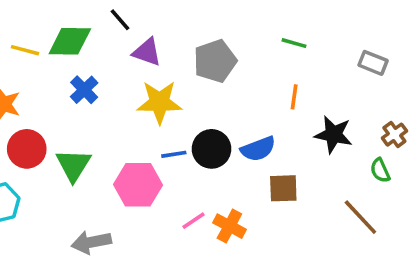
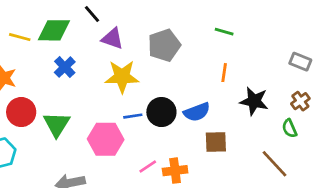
gray rectangle: (373, 63) -> (300, 62), moved
orange cross: (229, 226) -> (175, 171), turned -35

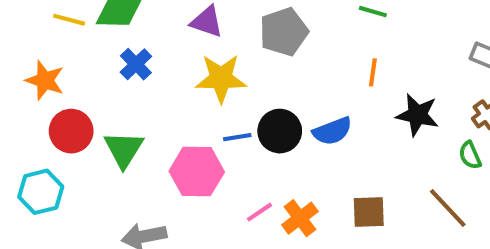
brown square: (216, 142) -> (369, 212), moved
orange cross: (175, 171) -> (300, 218), turned -30

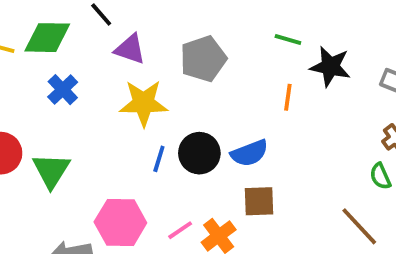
black star: (417, 115) -> (330, 66), moved
blue line: (237, 137) -> (159, 159), turned -64
pink hexagon: (197, 172) -> (120, 222), moved
brown square: (369, 212) -> (259, 201), moved

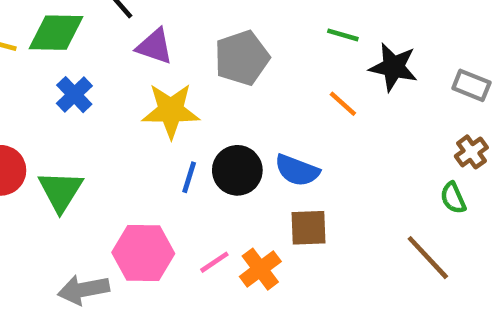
orange line: (288, 97) -> (343, 104), turned -56
blue semicircle: (249, 153) -> (297, 170), turned 42

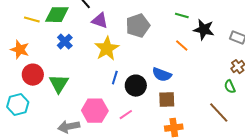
yellow star: (171, 111) -> (107, 49), turned -30
black circle: (237, 170) -> (136, 86), moved
orange cross: (260, 269) -> (174, 128), moved, turned 30

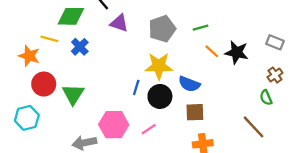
green line: (182, 16) -> (201, 28), moved, turned -32
yellow line: (32, 20) -> (49, 39), moved
black star: (204, 30) -> (237, 52), moved
yellow star: (107, 49) -> (159, 66), moved, turned 30

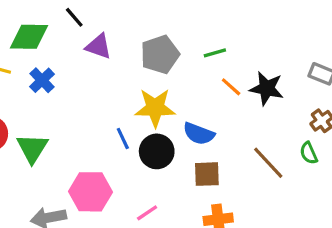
blue line: (136, 87) -> (123, 139), turned -42
brown line: (254, 127) -> (268, 163), moved
pink line: (149, 129) -> (147, 213), moved

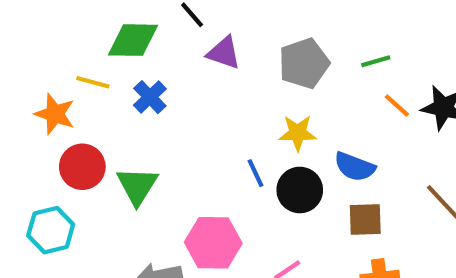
yellow star: (155, 108) -> (298, 133), size x0.7

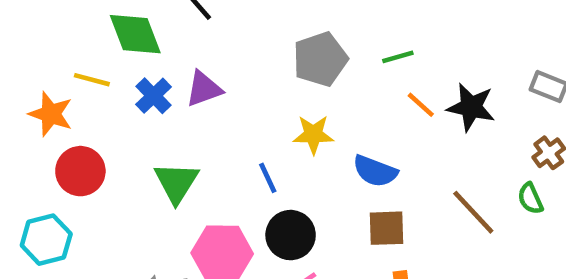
green diamond: (133, 40) -> (135, 34), turned 68
purple triangle: (224, 53) -> (204, 89), moved, turned -39
green triangle: (137, 186) -> (176, 183), moved
black circle: (300, 190) -> (291, 235), moved

